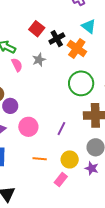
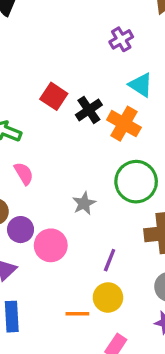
gray star: (39, 60) -> (84, 203), moved
pink semicircle: (17, 65) -> (24, 173), moved
pink circle: (28, 127) -> (51, 245), moved
yellow circle: (70, 159) -> (108, 297), moved

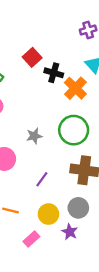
black cross: (89, 110) -> (54, 73), turned 36
yellow circle: (108, 297) -> (48, 214), moved

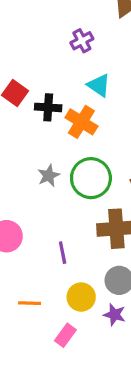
gray star: (34, 136) -> (49, 176), moved
purple line: (42, 179) -> (63, 253), turned -35

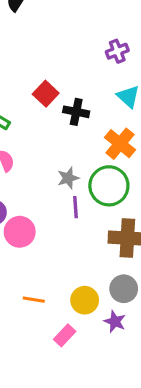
orange cross: (81, 122) -> (120, 144), moved
purple line: (63, 253) -> (76, 207), moved

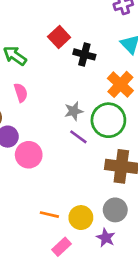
purple line: (76, 207) -> (78, 137), turned -54
orange line: (34, 300) -> (49, 215), moved

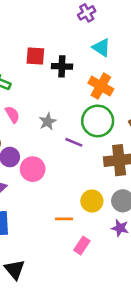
red square: (59, 37) -> (35, 56), turned -30
gray star: (74, 111) -> (48, 122), moved
yellow circle: (81, 218) -> (92, 201), moved

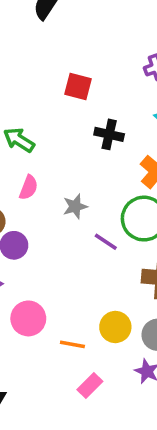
red square: (35, 56) -> (78, 87), moved
pink semicircle: (12, 114) -> (29, 188), turned 42
pink circle: (33, 169) -> (28, 318), moved

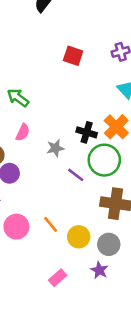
red square: (78, 87) -> (73, 56), moved
black cross: (109, 134) -> (87, 132), moved
orange line: (72, 344) -> (51, 224), moved, turned 36

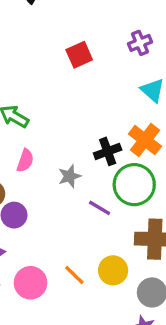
red square: (73, 56) -> (79, 55), turned -36
black cross: (87, 132) -> (108, 151), turned -30
yellow circle: (79, 237) -> (113, 270), moved

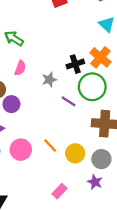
yellow circle: (113, 270) -> (75, 153), moved

